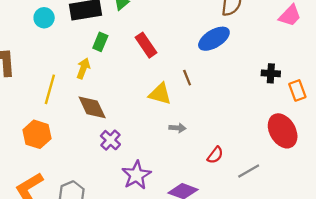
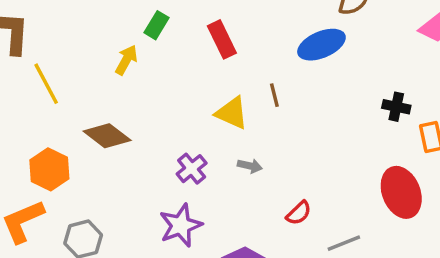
yellow line: (50, 89) -> (46, 84), moved, turned -52
brown diamond: (92, 107) -> (107, 136), moved, turned -36
orange hexagon: (37, 134) -> (49, 169), moved
purple cross: (110, 140) -> (192, 169), moved

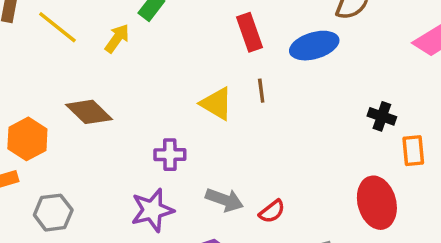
red rectangle: (222, 39) -> (250, 32), moved
yellow line: (46, 84) -> (57, 27), moved, turned -30
gray arrow: (250, 166) -> (224, 200), moved, size x1.5
purple cross: (192, 169) -> (170, 155), turned 32

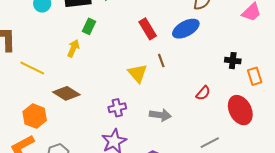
yellow line: (57, 27) -> (32, 68), moved
yellow triangle: (217, 104) -> (138, 73), turned 30
gray arrow: (224, 200) -> (160, 115), moved
red semicircle: (272, 211) -> (203, 93), moved

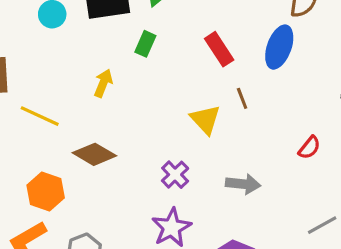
green rectangle: (89, 26) -> (145, 44), moved
blue ellipse: (186, 29) -> (279, 47), turned -40
purple cross: (117, 108) -> (175, 175), turned -30

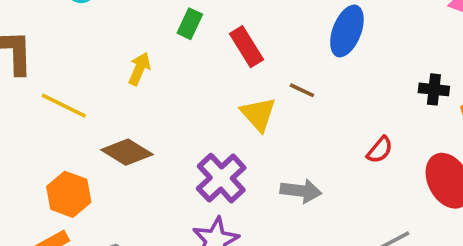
red rectangle: (219, 49) -> (246, 47), moved
brown line: (242, 98) -> (302, 90), turned -45
purple cross: (175, 175) -> (221, 178), size x1.5

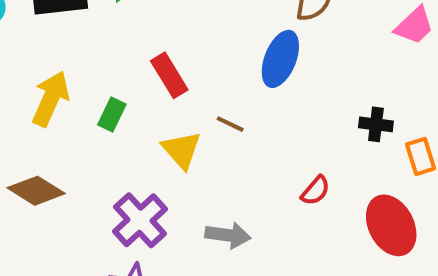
green rectangle: (190, 24) -> (112, 114), moved
yellow arrow: (139, 69) -> (51, 99), size x1.5

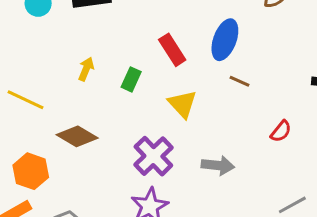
blue ellipse: (280, 59) -> (225, 40), moved
yellow arrow: (51, 99) -> (86, 69), size x0.6
brown line: (230, 124) -> (240, 81), moved

